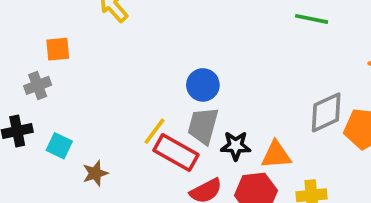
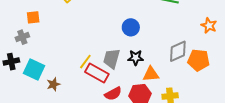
blue circle: (203, 85) -> (131, 27), moved
cyan square: (59, 146) -> (34, 70), size x1.5
black star: (236, 146) -> (136, 58), moved

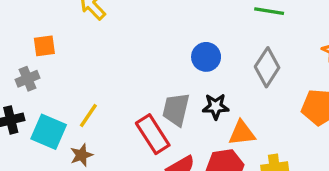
gray diamond: (178, 51) -> (267, 67), moved, turned -30
yellow line: (85, 62) -> (88, 116), moved
red rectangle: (97, 73) -> (153, 134), turned 30

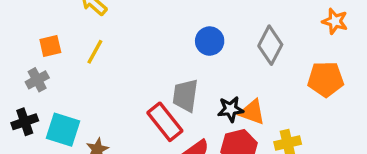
black star: (216, 107) -> (231, 109), moved
yellow line: (88, 116) -> (95, 52), moved
orange triangle: (242, 133) -> (252, 112), turned 32

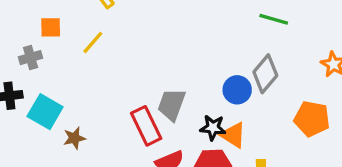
blue circle: (210, 41) -> (237, 90), moved

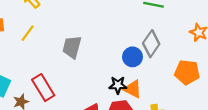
gray trapezoid: (172, 105) -> (72, 47), moved
red rectangle: (146, 126) -> (43, 88), moved

